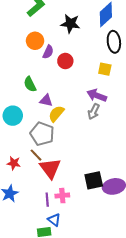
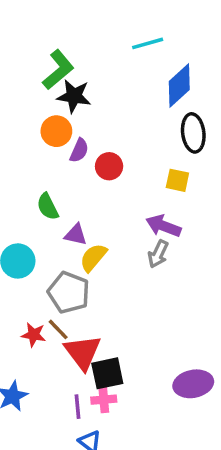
black star: (70, 24) -> (74, 96), moved
red star: (14, 163) -> (34, 335), moved
black square: (94, 180) -> (107, 373), moved

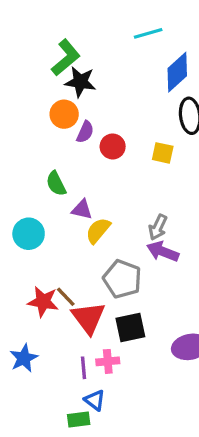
yellow square: (177, 180) -> (163, 153), moved
purple arrow: (163, 226) -> (163, 252), moved
gray pentagon: (69, 293) -> (122, 279), moved
red star: (34, 335) -> (43, 302), size x1.4
black square: (107, 373) -> (130, 327), moved

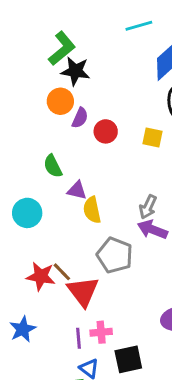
yellow semicircle: (98, 231) -> (92, 210), turned -52
black square: (130, 327) -> (128, 359), moved

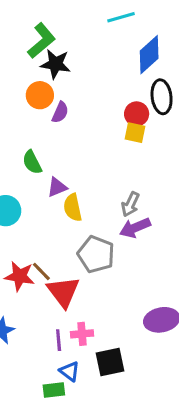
red circle: (106, 131) -> (137, 114), moved
purple triangle: (77, 190) -> (57, 187), turned -35
purple arrow: (152, 230) -> (135, 228), turned -44

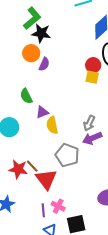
pink cross: (82, 334) -> (58, 206), turned 32

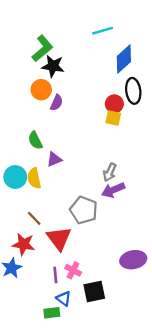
yellow semicircle: (52, 125) -> (34, 178), moved
brown line: (32, 166) -> (34, 218), moved
red star: (18, 169) -> (23, 244), moved

